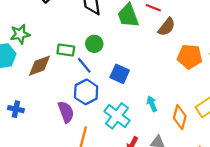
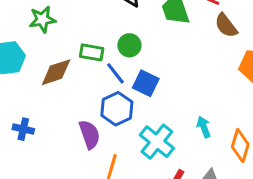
brown semicircle: (167, 27) -> (226, 26), turned 102
green star: (20, 34) -> (42, 19), moved
blue square: (120, 74) -> (146, 83), moved

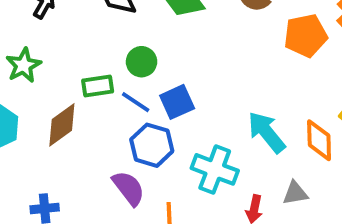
blue square: (146, 83) -> (177, 102), turned -32
cyan arrow: (204, 127) -> (267, 132), size x1.6

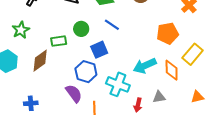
orange pentagon: (306, 36) -> (168, 33), moved
blue line: (136, 102) -> (112, 25), moved
cyan arrow: (267, 132) -> (145, 66), turned -75

